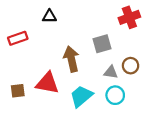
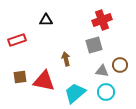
red cross: (129, 17) -> (102, 20), moved
brown arrow: (71, 59) -> (66, 59), size x0.6
brown square: (18, 91) -> (20, 77), moved

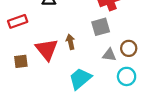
red triangle: (44, 81) -> (47, 49), moved, turned 40
cyan circle: (106, 92) -> (127, 76), moved

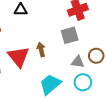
cyan circle: (127, 76) -> (83, 82), moved

